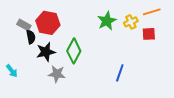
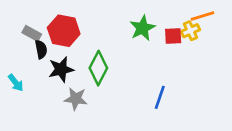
yellow cross: (131, 22) -> (190, 31), moved
red square: (149, 34) -> (173, 36), moved
cyan arrow: (12, 71) -> (16, 83), moved

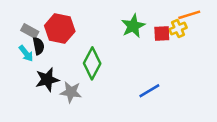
black star: (61, 69) -> (47, 80), moved
cyan arrow: (16, 83) -> (26, 53), moved
blue line: (160, 97) -> (149, 91), turned 40

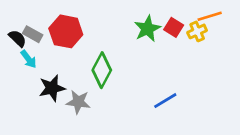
red square: (162, 33) -> (174, 27), moved, turned 35
black semicircle: (38, 46) -> (17, 38), moved, turned -35

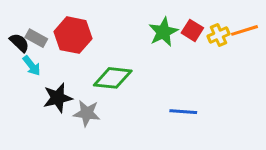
orange line: (210, 16) -> (244, 30), moved
green diamond: (102, 70) -> (113, 78), turned 68
blue line: (165, 101) -> (183, 112), turned 35

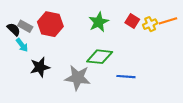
green star: (163, 32) -> (99, 22), moved
green diamond: (113, 78) -> (100, 57), moved
gray star: (87, 113) -> (78, 78), moved, size x1.4

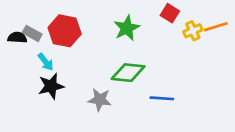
red square: (132, 21) -> (170, 13), moved
black semicircle: (14, 29) -> (17, 38), turned -40
cyan arrow: (22, 45) -> (46, 62), moved
gray star: (78, 78) -> (100, 100), size x0.7

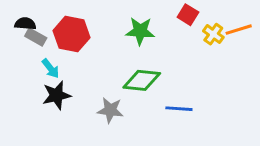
green star: (127, 28) -> (140, 31), turned 30
yellow cross: (193, 31) -> (213, 34), turned -30
black semicircle: (17, 38) -> (25, 24), moved

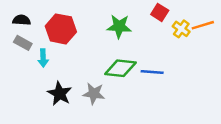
gray rectangle: (36, 37) -> (23, 43), moved
cyan arrow: (51, 68) -> (43, 58), turned 36
black star: (57, 95) -> (60, 94), moved, turned -30
blue line: (179, 109) -> (152, 72), moved

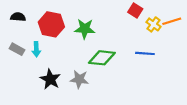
green star: (119, 26) -> (85, 29), moved
gray rectangle: (23, 43) -> (17, 49), moved
blue line: (152, 72) -> (145, 53), moved

